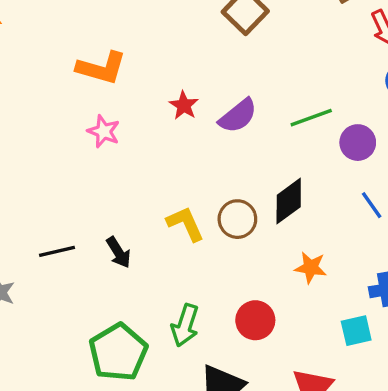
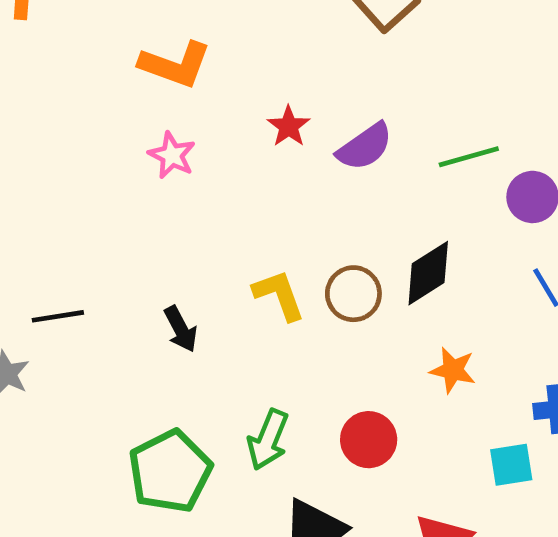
black line: (57, 251) -> (58, 316), moved

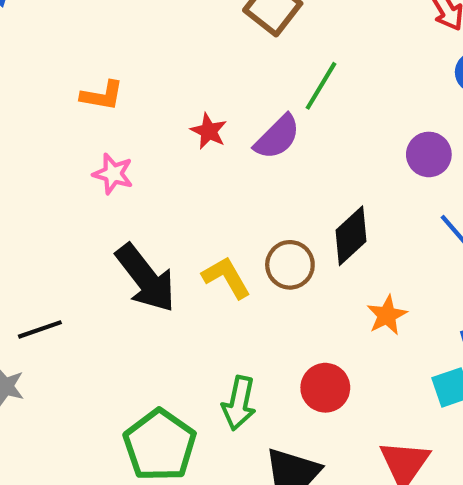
orange L-shape: (175, 65) -> (102, 96), size x0.7
green line: (469, 157) -> (321, 86), moved, turned -33
black arrow: (181, 329) -> (146, 278), moved, size x1.8
orange star: (453, 370) -> (387, 315), turned -30

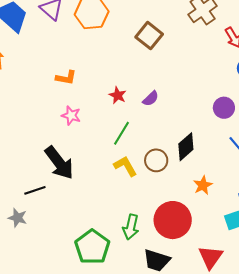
green line: (321, 86) -> (122, 133), moved
purple semicircle: (277, 137) -> (151, 99), size x0.7
black arrow: (146, 278) -> (59, 163), moved
red circle: (325, 388) -> (173, 220), size x1.6

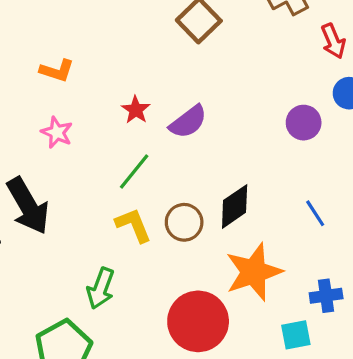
purple semicircle: (151, 99) -> (188, 122), size x1.4
purple circle: (224, 108) -> (304, 123), moved
orange star: (203, 185) -> (254, 272), size x1.8
green arrow: (131, 227) -> (101, 288), moved

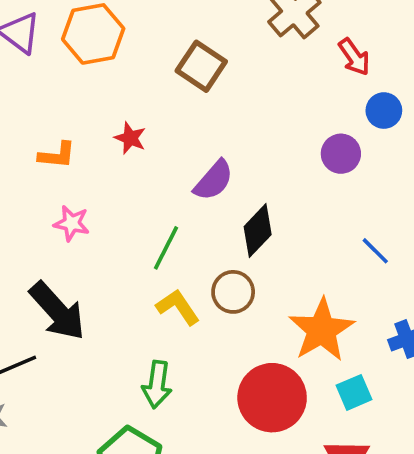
red star: (136, 110) -> (130, 138), moved
black diamond: (235, 206) -> (258, 231), moved
cyan square: (296, 335) -> (354, 392), moved

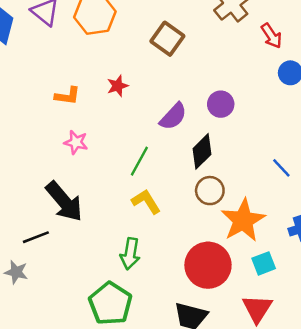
red star: (130, 138) -> (118, 86), turned 30
purple circle: (341, 154) -> (221, 104), moved
brown circle: (233, 292) -> (210, 191), moved

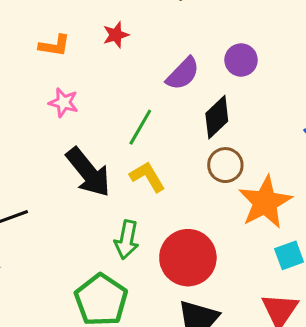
black arrow: (64, 202) -> (88, 172), moved
red circle: (208, 265) -> (188, 258), moved

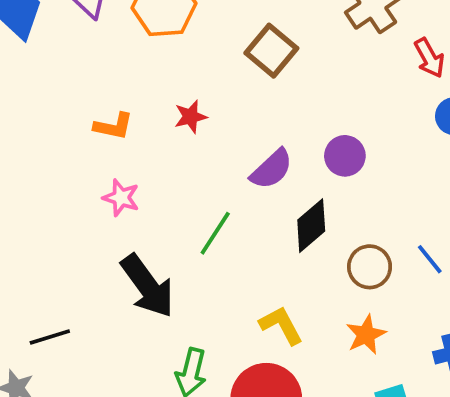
brown circle: (225, 165) -> (370, 267), moved
yellow L-shape: (147, 177) -> (281, 325), moved
orange star: (265, 202) -> (366, 335), size x0.6

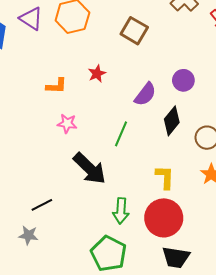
yellow L-shape: (281, 325) -> (165, 177), turned 40

